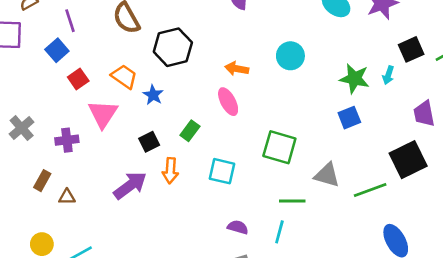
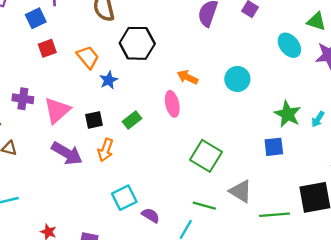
pink triangle: (103, 114) -> (57, 110), moved
cyan square: (222, 171) -> (124, 198), moved, turned 35
purple arrow: (130, 185) -> (67, 153), turned 52

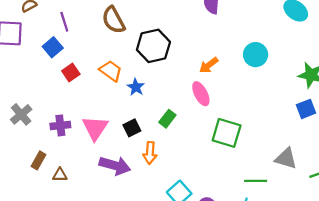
orange arrow: (188, 77) -> (209, 65), turned -48
green square: (206, 156) -> (227, 133), moved

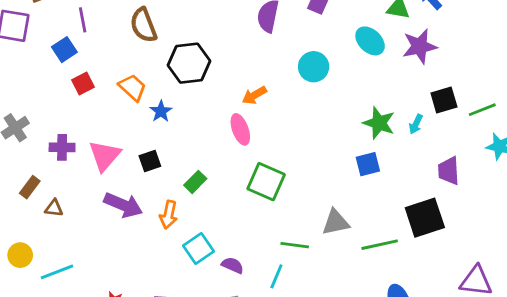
cyan circle: (256, 55) -> (314, 67), moved
green rectangle: (167, 119) -> (195, 182), moved
orange arrow: (150, 153) -> (169, 215), moved
gray triangle: (286, 159) -> (336, 222), turned -35

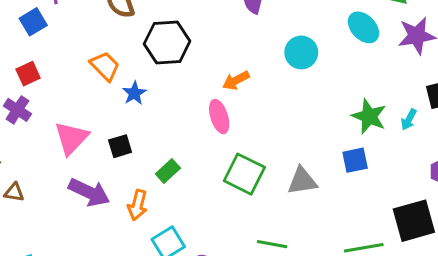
red square: (83, 83) -> (28, 74), moved
purple cross: (62, 147) -> (17, 110), moved, turned 30
gray triangle: (336, 222) -> (302, 181), moved

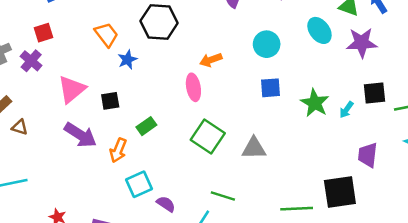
blue square: (355, 160) -> (270, 88), moved

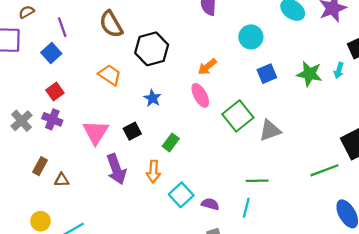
blue star: (127, 60) -> (152, 98), moved
purple arrow: (80, 135) -> (116, 169), turned 56
green square: (208, 137) -> (238, 116), moved, turned 36

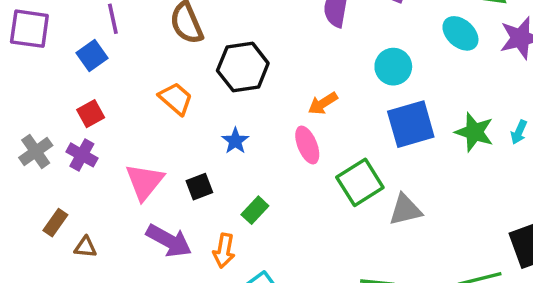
blue square: (267, 74) -> (411, 124), size x1.6
purple arrow: (116, 169) -> (169, 241), turned -48

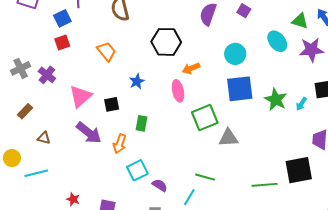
black hexagon: (243, 67) -> (166, 42), moved
red square: (91, 114) -> (62, 43), moved
green rectangle: (255, 210) -> (141, 123), turned -42
brown triangle: (85, 247) -> (44, 138), moved

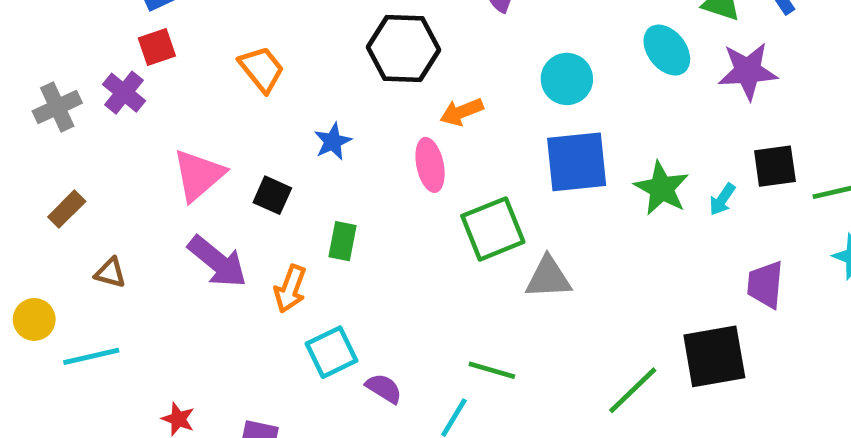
purple cross: (47, 75) -> (124, 93), moved
black square: (112, 104) -> (272, 195), turned 35
green line: (265, 185) -> (633, 390), turned -40

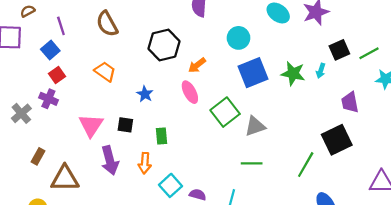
purple arrow: (217, 262) -> (110, 160), turned 52
brown triangle: (110, 273) -> (65, 179), size x2.0
green line: (492, 370) -> (252, 163), moved

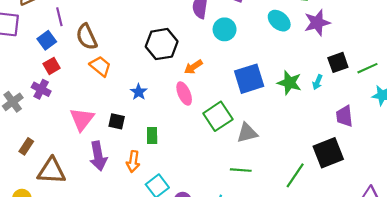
brown semicircle: (107, 24) -> (87, 37), moved
cyan circle: (238, 38) -> (225, 29), moved

